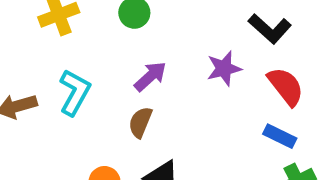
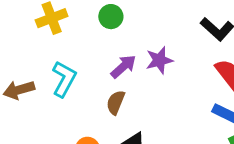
purple star: (224, 68) -> (159, 60), moved

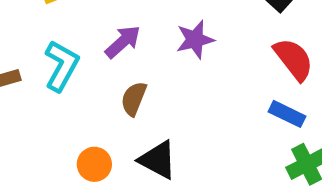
purple arrow: (123, 67) -> (123, 42), moved

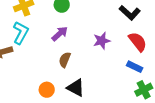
purple star: (195, 40) -> (102, 41), moved
cyan L-shape: (62, 66) -> (21, 33), moved

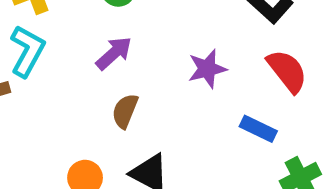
blue rectangle: (135, 67) -> (258, 129), moved

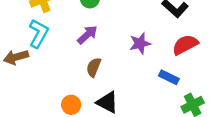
red semicircle: (287, 71) -> (185, 45), turned -80

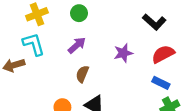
cyan L-shape: (39, 33) -> (34, 44), turned -45
blue rectangle: (169, 77) -> (161, 83), moved

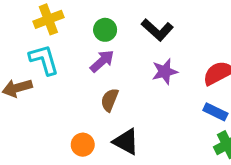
green circle: (79, 13) -> (105, 30), moved
black L-shape: (154, 22) -> (157, 30), moved

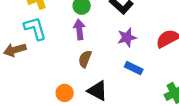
purple arrow: (102, 61) -> (79, 30), turned -54
blue rectangle: (215, 112) -> (134, 68), moved

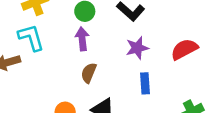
blue rectangle: (134, 68) -> (145, 83), turned 60

